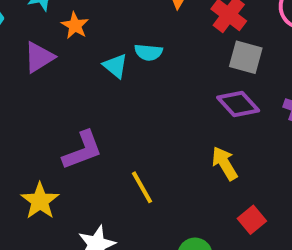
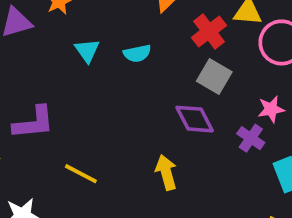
cyan semicircle: (148, 52) -> (137, 53), moved, turned -32
yellow line: (142, 187) -> (81, 174), turned -48

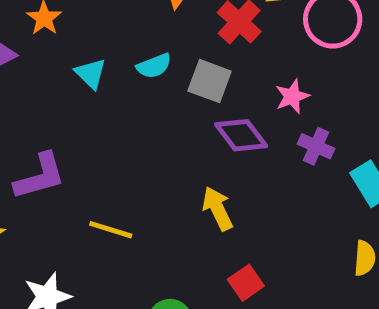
gray square: (214, 76) -> (210, 81), moved
pink star: (271, 109) -> (292, 96), moved

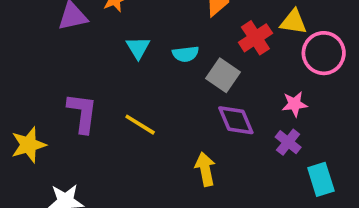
pink star: (292, 96) -> (295, 104), moved
purple L-shape: (40, 176) -> (82, 113), turned -81
yellow line: (111, 230) -> (140, 125), moved

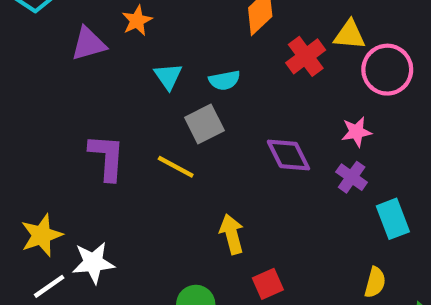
gray square: (223, 75) -> (204, 124), moved, turned 32
yellow star: (29, 145) -> (42, 235), moved
yellow arrow: (205, 169) -> (232, 234), moved

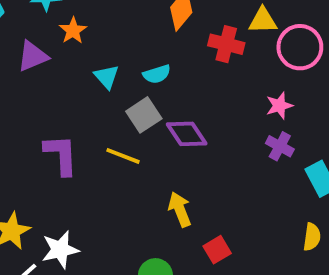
red cross: (306, 56) -> (226, 44), turned -32
purple diamond: (288, 155) -> (187, 134), moved

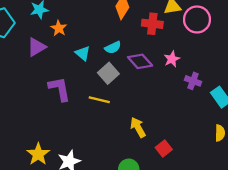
pink star: (279, 106) -> (172, 59), moved
purple diamond: (187, 134) -> (140, 61), moved
purple L-shape: (61, 155) -> (59, 89), moved

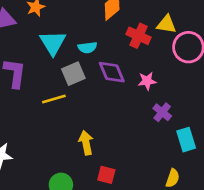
cyan triangle: (83, 53) -> (53, 43), size x1.5
yellow line: (99, 100) -> (54, 99), turned -48
red square: (164, 148) -> (106, 175), turned 35

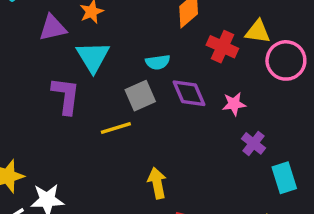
cyan triangle: (53, 43) -> (93, 57), moved

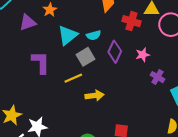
cyan triangle: (93, 57) -> (68, 35), moved, turned 30
purple diamond: (189, 93) -> (115, 52), turned 55
yellow arrow: (157, 183) -> (94, 96), moved, turned 102

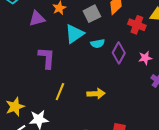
cyan semicircle: (94, 35) -> (98, 43), moved
gray square: (86, 57) -> (92, 14), moved
yellow line: (73, 78) -> (60, 92), moved, turned -48

